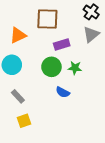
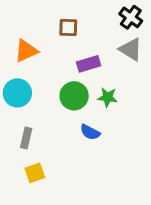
brown square: (47, 19) -> (68, 28), size x0.6
gray triangle: (91, 34) -> (131, 49), turned -48
gray rectangle: (18, 96) -> (26, 138), turned 56

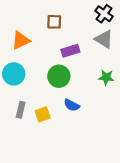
green star: (107, 97) -> (106, 77), moved
yellow square: (35, 173) -> (43, 114), moved

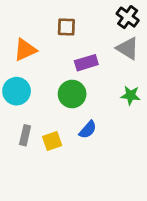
blue semicircle: (72, 105) -> (88, 130), turned -77

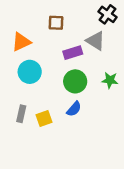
gray triangle: (128, 48) -> (96, 41), moved
cyan circle: (17, 91) -> (30, 72), moved
green circle: (72, 94) -> (75, 81), moved

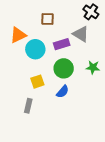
cyan circle: (30, 72) -> (35, 49), moved
gray rectangle: (21, 114) -> (28, 106), moved
yellow square: (44, 119) -> (37, 82), moved

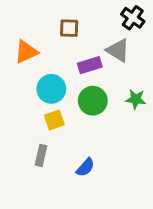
cyan circle: (35, 49) -> (51, 89), moved
blue semicircle: (63, 92) -> (85, 167), moved

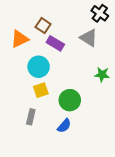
brown square: (69, 28) -> (43, 26), moved, turned 32
purple rectangle: (90, 65) -> (55, 43), moved, turned 48
green circle: (93, 101) -> (70, 100), moved

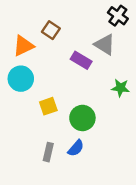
purple rectangle: (55, 43) -> (81, 60), moved
cyan circle: (39, 67) -> (21, 79), moved
gray rectangle: (31, 117) -> (48, 152), moved

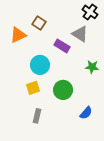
cyan circle: (21, 79) -> (40, 65), moved
yellow square: (48, 106) -> (33, 88), moved
blue semicircle: (76, 148) -> (86, 113), moved

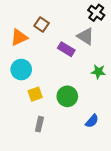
cyan circle: (40, 65) -> (21, 70), moved

